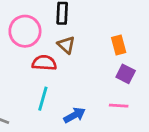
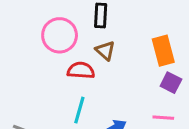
orange rectangle: (119, 45) -> (163, 51), size x1.4

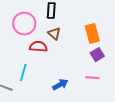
purple square: (171, 83) -> (97, 55), turned 32
cyan line: (79, 110) -> (23, 73), moved

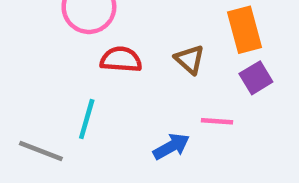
brown triangle: (54, 34) -> (190, 59), moved
pink line: (92, 78) -> (217, 121), moved

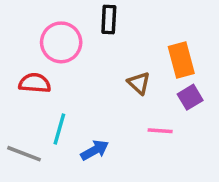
red semicircle: (121, 59) -> (35, 83), moved
blue arrow: (171, 146) -> (95, 150), moved

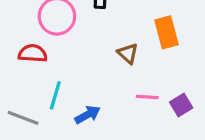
purple square: (190, 97) -> (181, 105), moved

